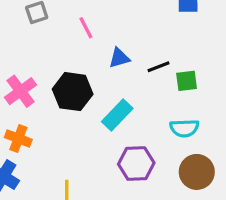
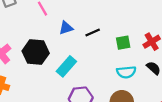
green square: (187, 81) -> (123, 43), moved
cyan semicircle: (184, 128) -> (126, 72), moved

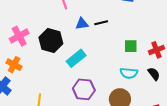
black line: (93, 33) -> (101, 23), moved

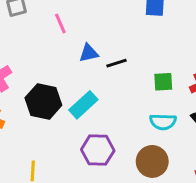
black line: (101, 23) -> (117, 63), moved
black hexagon: (51, 40) -> (43, 101), moved

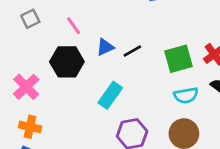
green square: (163, 82) -> (179, 59), size x1.5
black hexagon: (43, 101) -> (67, 62), moved

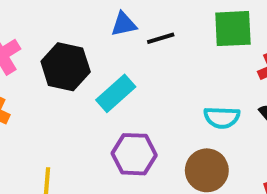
green square: (179, 59) -> (233, 29), moved
black hexagon: (67, 62) -> (66, 67), moved

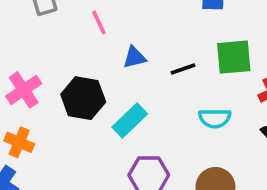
black line: (161, 38) -> (183, 69), moved
cyan semicircle: (222, 117) -> (215, 118), moved

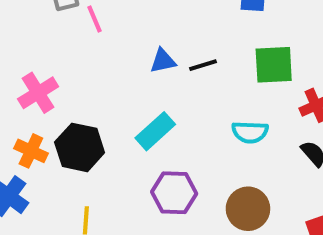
pink line: (99, 22) -> (94, 19), moved
black line: (183, 69) -> (203, 65), moved
black hexagon: (83, 98) -> (80, 147), moved

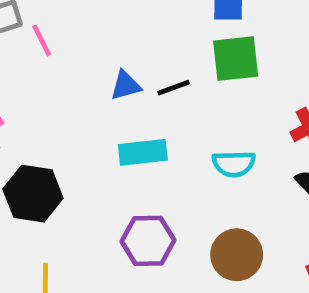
green square: (274, 65) -> (236, 59), moved
cyan rectangle: (155, 131) -> (143, 152), moved, turned 39

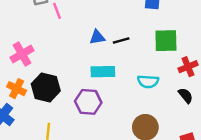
green square: (236, 59) -> (166, 41), moved
purple hexagon: (148, 241) -> (88, 102), moved

